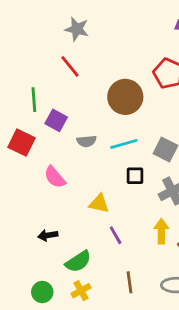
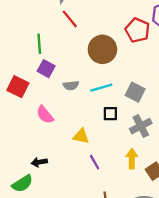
red line: (70, 66) -> (70, 19), moved
green line: (34, 100) -> (39, 44), moved
green semicircle: (78, 262) -> (22, 184), moved

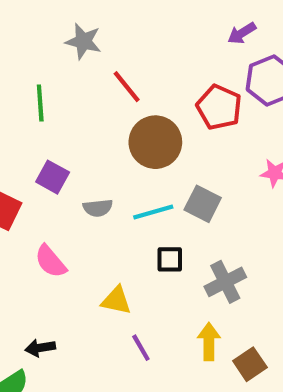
red line: (70, 19) -> (127, 87), moved
green line: (39, 44) -> (40, 103), moved
gray square: (135, 92) -> (203, 204), moved

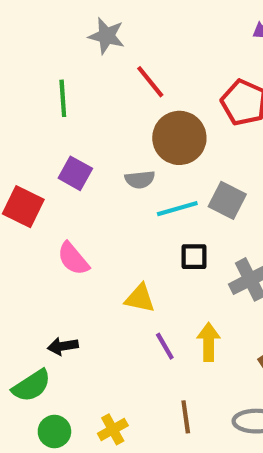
gray semicircle: (98, 208) -> (140, 180), moved
yellow arrow: (209, 342) -> (209, 342), moved

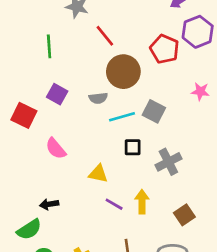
purple line: (165, 346) -> (114, 204), turned -30

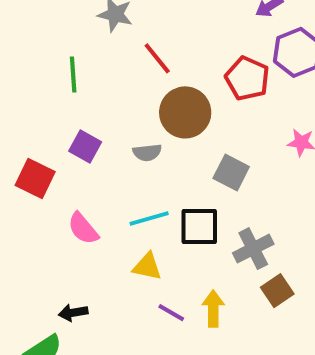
cyan line: (122, 117) -> (149, 219), moved
black square: (133, 147) -> (199, 227), size x1.5
brown square: (184, 215) -> (277, 291), moved

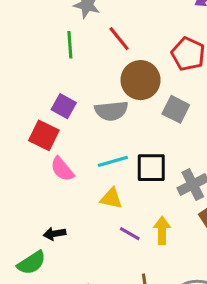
green line: (73, 74) -> (70, 45), moved
gray semicircle: (147, 153) -> (111, 111), size x1.5
gray square: (231, 173) -> (176, 109), moved
red square: (35, 179) -> (44, 135), moved

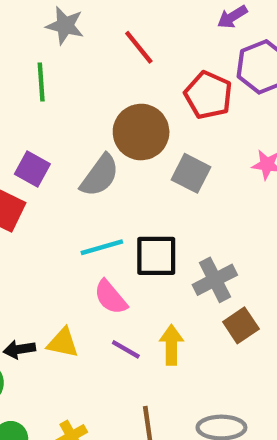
red line: (119, 39) -> (139, 47), moved
gray semicircle: (111, 111) -> (100, 175), turned -48
pink semicircle: (62, 169) -> (111, 297), moved
yellow triangle: (111, 198) -> (63, 343), moved

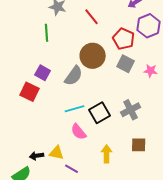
gray square: (191, 173) -> (126, 64), moved
black square: (156, 256) -> (100, 113), turned -30
gray cross: (215, 280) -> (131, 110), moved
brown square: (241, 325) -> (139, 145), turned 35
purple line: (126, 349) -> (72, 169), moved

